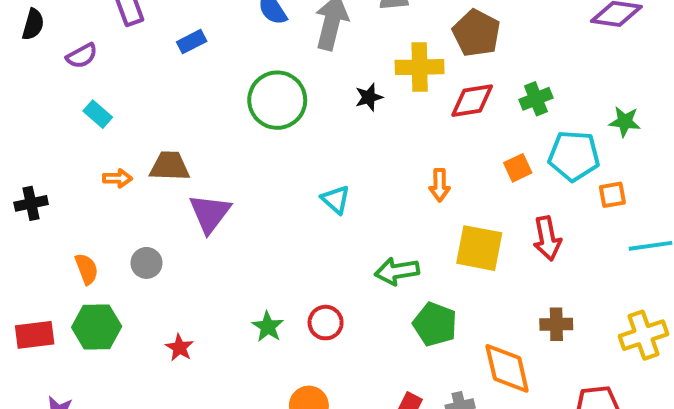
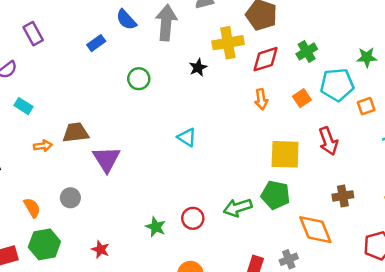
blue rectangle: (192, 42) -> (96, 43), moved
green circle: (277, 100) -> (139, 79), size x0.6
orange arrow: (440, 185) -> (261, 99), moved
green arrow: (397, 271) -> (238, 208), moved
green pentagon: (435, 324) -> (276, 195), moved

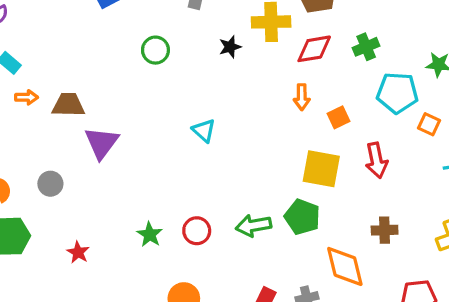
orange square: (302, 98) -> (339, 117), moved
orange square: (366, 106) -> (429, 124), turned 36
orange arrow: (43, 146) -> (26, 97), moved

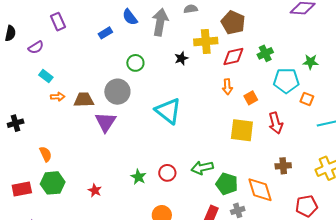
cyan triangle: (204, 131) -> (168, 111), size x1.8
gray circle: (50, 184) -> (117, 92), moved, size x1.6
green pentagon: (302, 217) -> (227, 184), moved

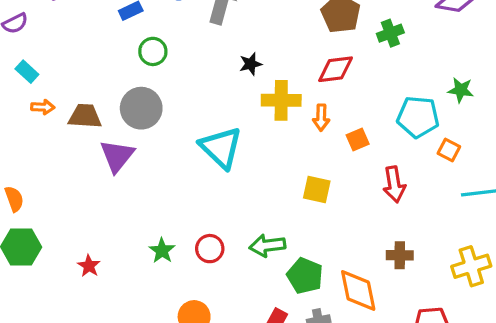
yellow cross: (206, 41) -> (281, 100), moved
green cross: (265, 53) -> (390, 33), moved
green circle: (135, 63) -> (153, 51), moved
yellow square: (242, 130) -> (317, 189), moved, size x0.7

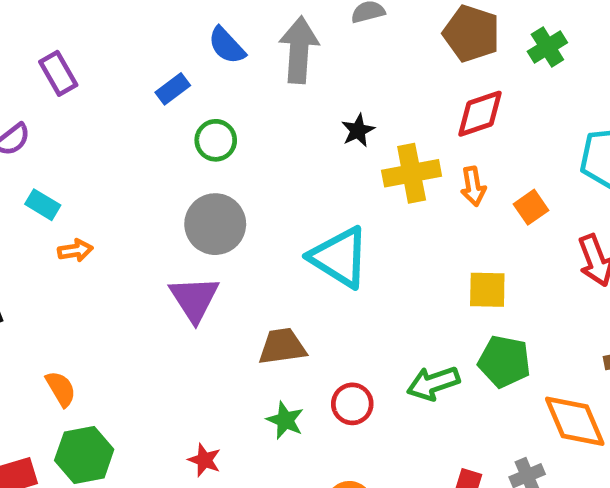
brown trapezoid: (85, 116) -> (282, 346), moved
red star: (89, 266) -> (204, 460), moved
green pentagon: (305, 276) -> (504, 362), moved

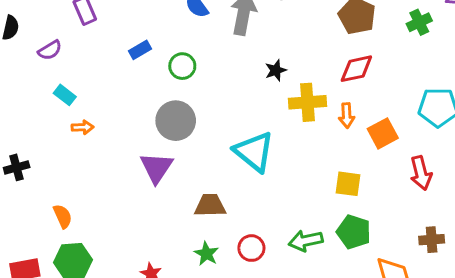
green cross: (547, 47) -> (419, 22), moved
blue rectangle: (173, 89) -> (140, 50), moved
orange square: (531, 207) -> (383, 133), size x1.4

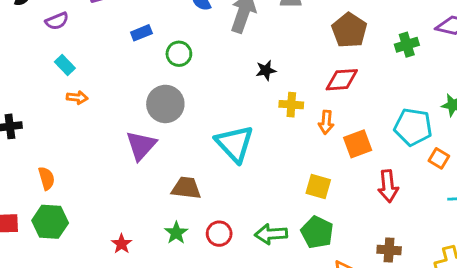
yellow cross: (307, 102) -> (291, 105), size x0.7

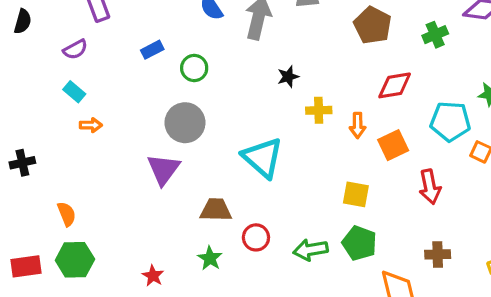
purple semicircle: (57, 21) -> (75, 49), moved
red diamond: (342, 80) -> (395, 85), moved
red circle: (219, 234) -> (256, 237), moved

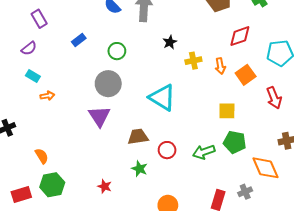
green circle: (194, 68) -> (117, 51), moved

